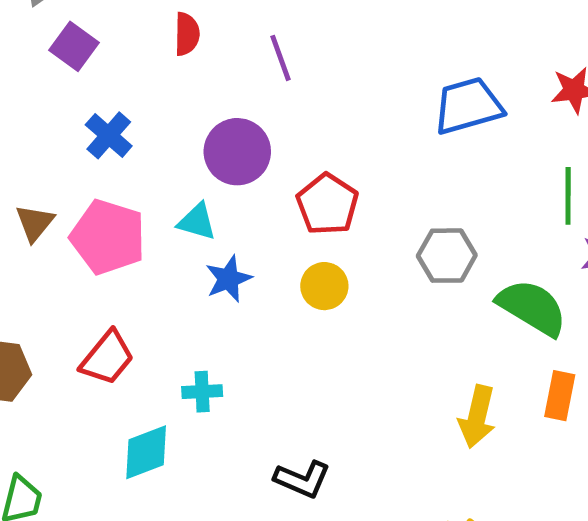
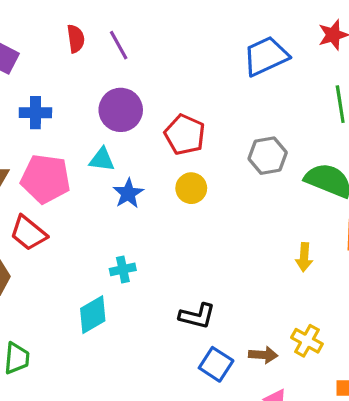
purple line: (281, 58) -> (119, 45), moved
blue cross: (109, 135) -> (35, 113), turned -32
red trapezoid: (107, 358) -> (28, 233), moved, turned 99
yellow arrow: (477, 417) -> (304, 257), size x0.7

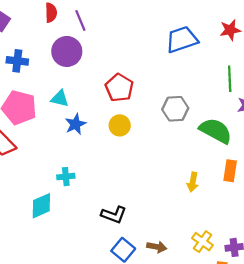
purple circle: (121, 110) -> (67, 51), moved
yellow cross: (307, 341) -> (202, 242), moved

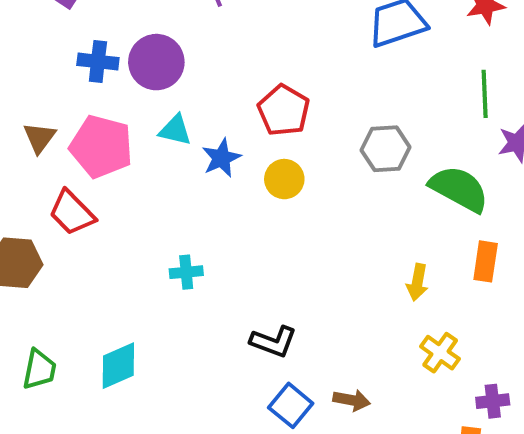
purple circle: (67, 51) -> (156, 62), moved
blue star: (75, 124) -> (221, 158), moved
cyan diamond: (41, 206) -> (118, 366), moved
yellow cross: (202, 242) -> (440, 353), moved

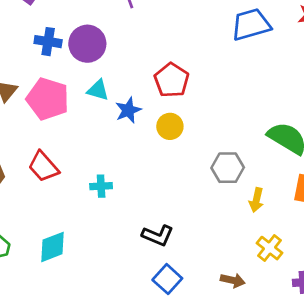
gray hexagon: (386, 149) -> (228, 168), moved
red trapezoid: (72, 213) -> (43, 167), moved
brown arrow: (352, 400) -> (233, 280), moved

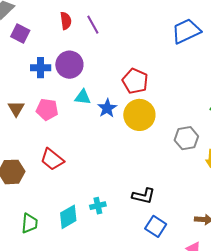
pink pentagon: (48, 99) -> (47, 109), size x0.7
yellow circle: (170, 126) -> (139, 115), size x1.6
cyan cross: (101, 186) -> (98, 206), moved

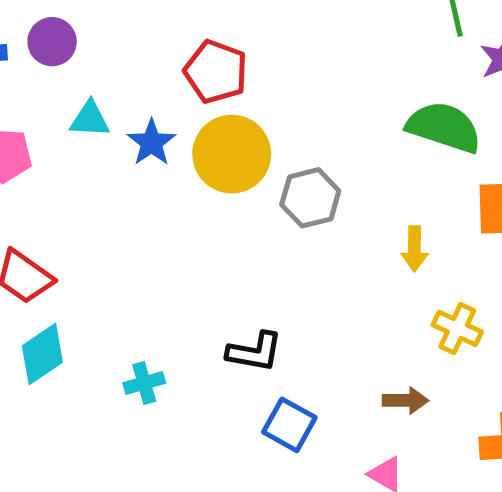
purple circle: (69, 65) -> (52, 42), size x0.7
gray hexagon: (186, 138) -> (310, 198), moved
cyan diamond: (68, 217) -> (42, 354), moved

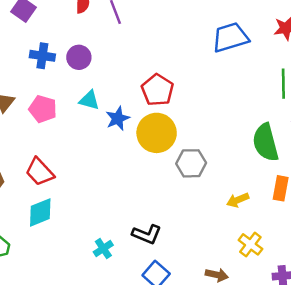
green semicircle: (444, 127) -> (266, 142), turned -135
yellow arrow: (414, 249) -> (238, 200), turned 55
cyan cross: (144, 383) -> (103, 248), moved, turned -30

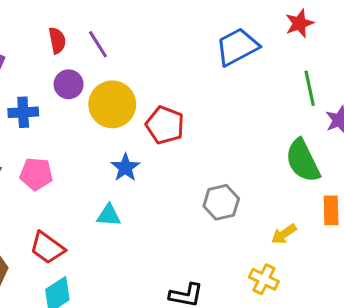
purple circle: (79, 57) -> (69, 84), moved
cyan triangle: (89, 100) -> (109, 215), moved
yellow circle: (157, 133) -> (112, 104), moved
yellow cross: (250, 244) -> (264, 279), moved

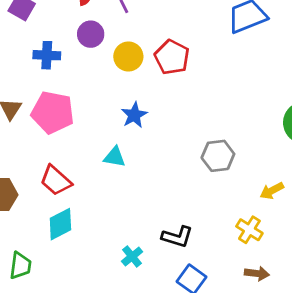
yellow circle: (112, 104) -> (128, 56), size x0.7
red pentagon: (165, 125) -> (172, 57), moved
pink pentagon: (36, 174) -> (53, 112), size x1.4

